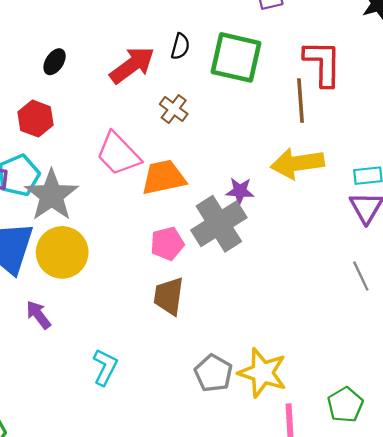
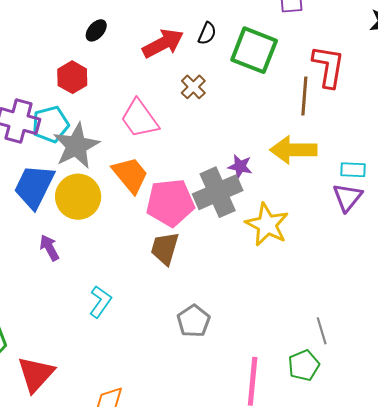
orange trapezoid: (164, 177) -> (130, 175), moved, turned 54
pink pentagon: (167, 244) -> (170, 203), size x1.6
gray line: (361, 276) -> (322, 331), moved
yellow star: (262, 373) -> (267, 225), moved

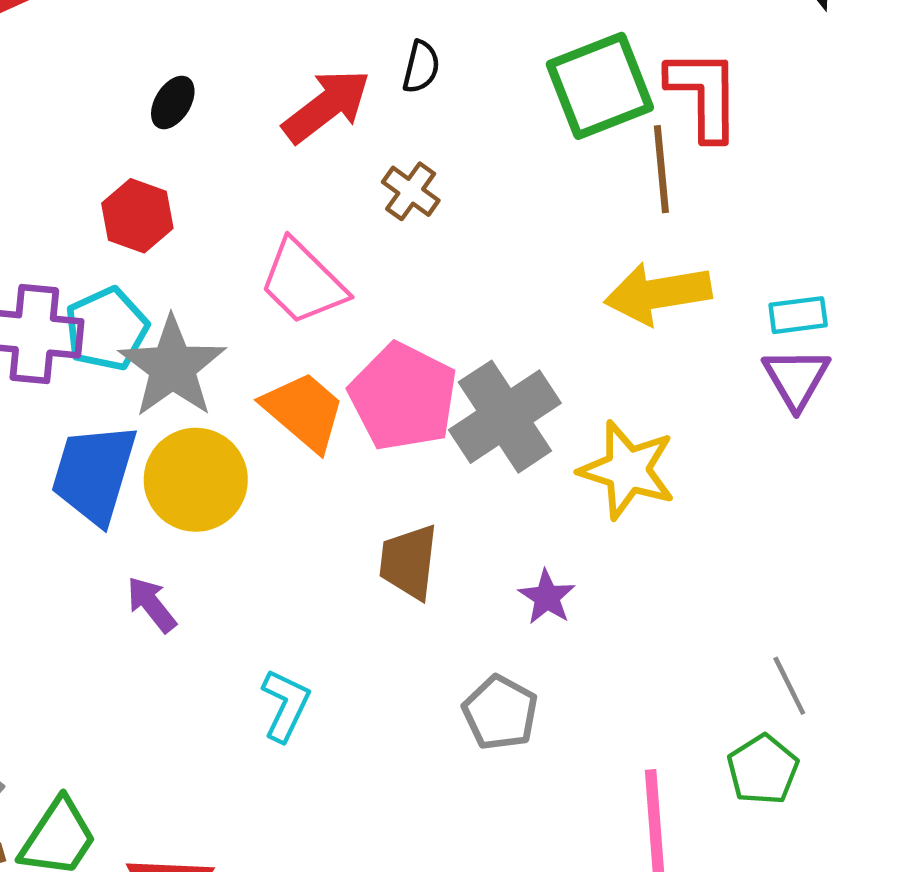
green square: (254, 50) -> (600, 86), moved, turned -33
purple star: (240, 166) -> (547, 597), moved, turned 30
pink pentagon: (170, 203) -> (403, 397), moved, turned -30

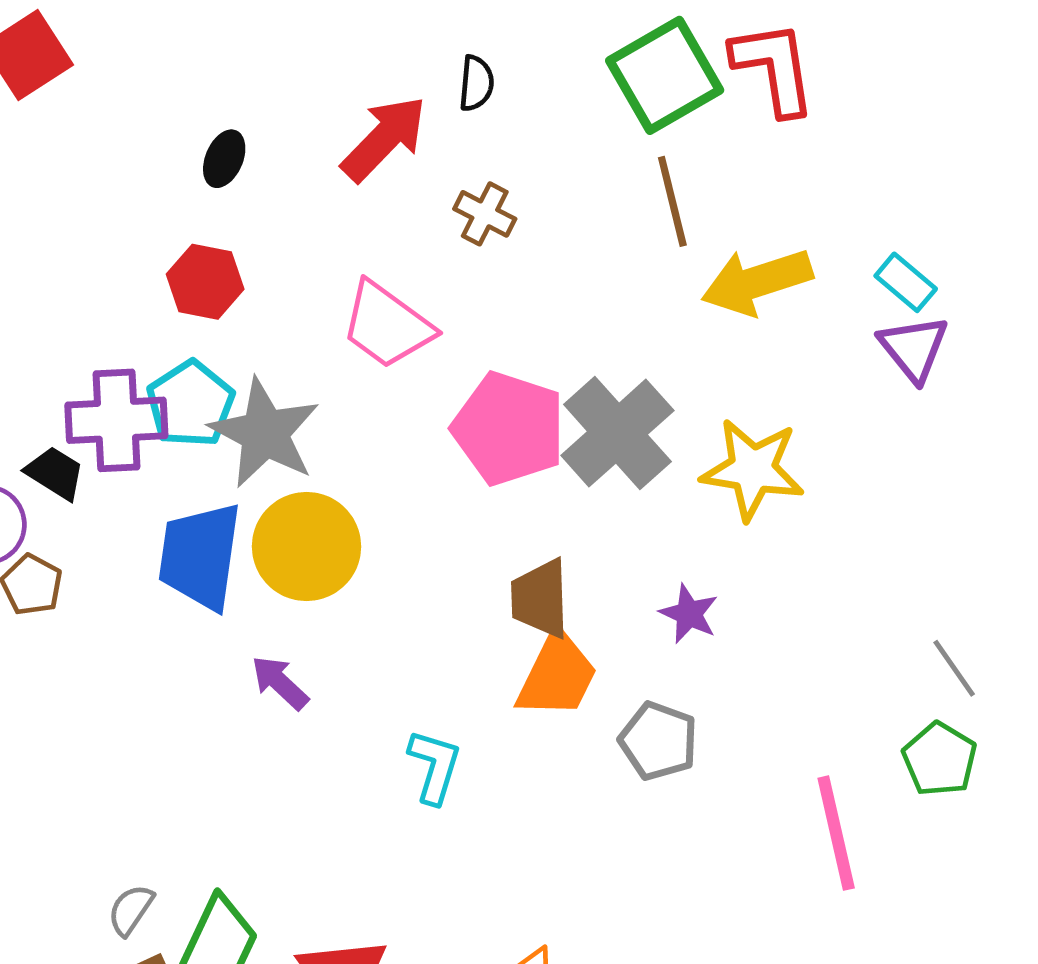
brown line: (661, 169) -> (672, 201), moved
cyan rectangle: (798, 315) -> (906, 282), turned 56
orange trapezoid: (304, 411) -> (557, 675), moved, turned 84

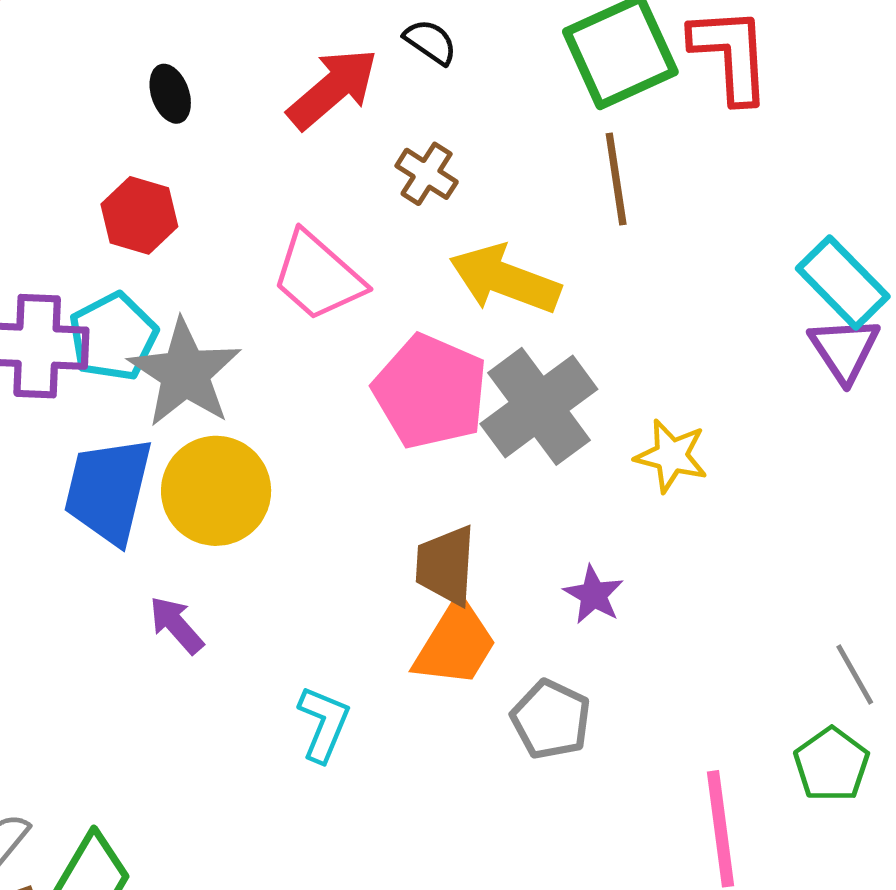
black semicircle: (476, 83) -> (430, 42), turned -66
black ellipse: (224, 159) -> (170, 94), turned -48
yellow arrow: (757, 282) -> (505, 279), moved, turned 33
cyan rectangle: (906, 282) -> (843, 282), size x1.5
yellow star: (753, 469) -> (671, 456), size x0.7

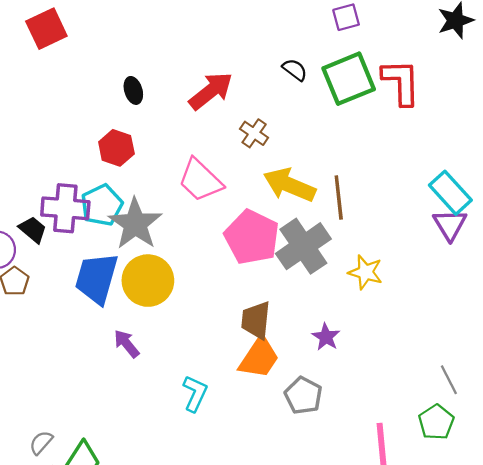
black semicircle: (430, 42) -> (295, 70), moved
brown line: (616, 179) -> (339, 198), moved

